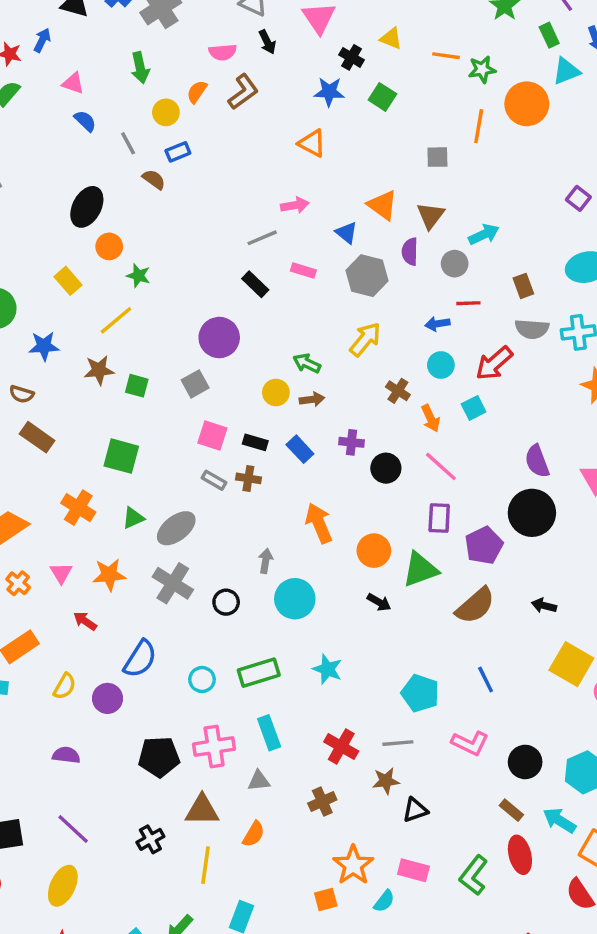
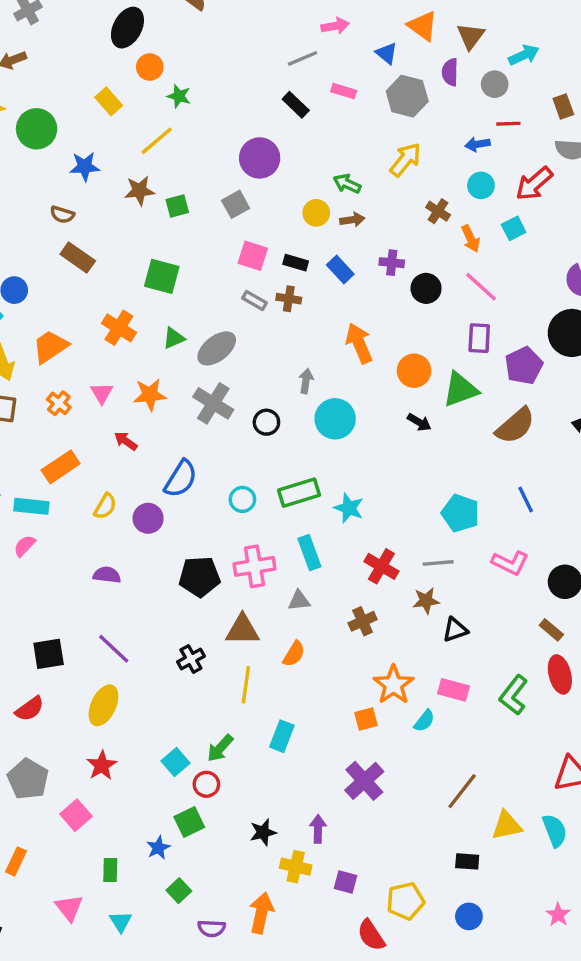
green square: (137, 386) -> (177, 206), turned -30
cyan star: (327, 669) -> (349, 508), moved

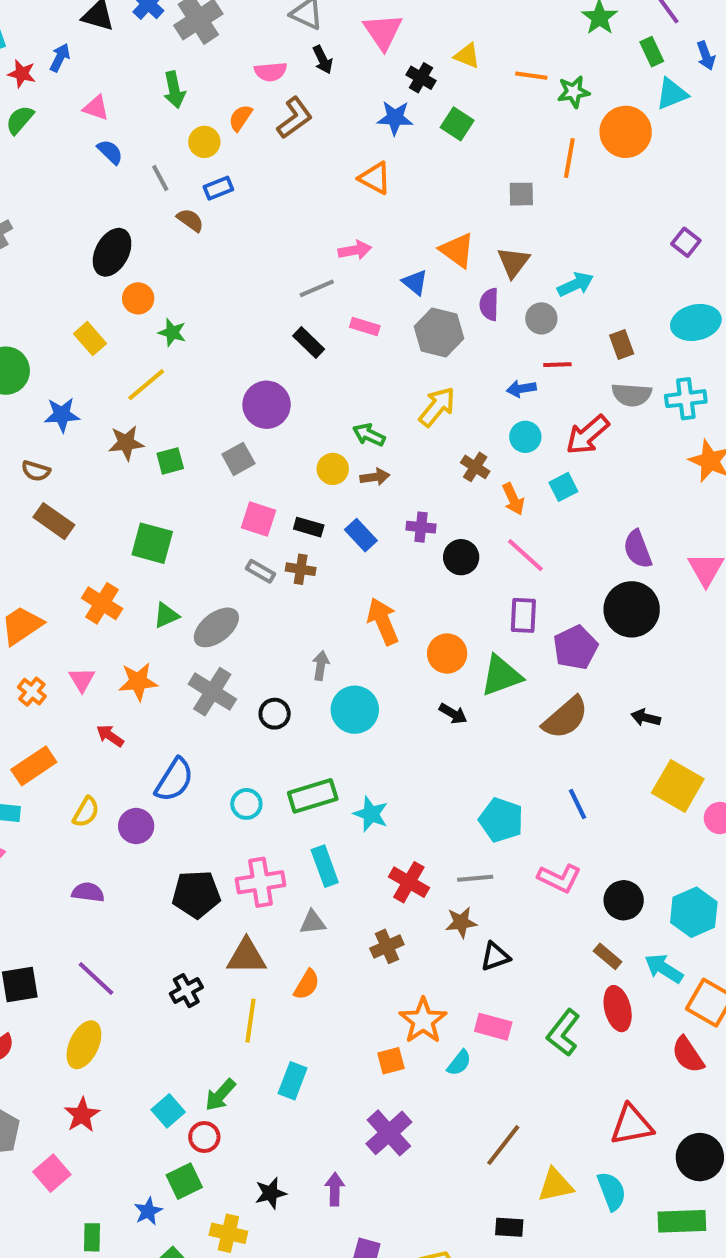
yellow cross: (296, 867) -> (228, 1233), moved

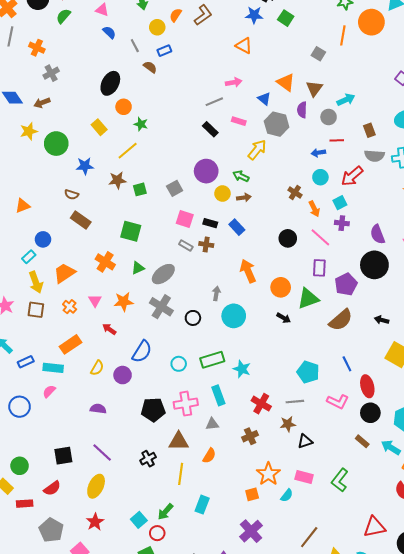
gray square: (521, 194) -> (318, 54), turned 32
purple circle: (267, 405) -> (206, 171), moved
yellow arrow: (437, 407) -> (257, 150), moved
purple cross: (421, 527) -> (342, 223), moved
red ellipse: (618, 1009) -> (367, 386), moved

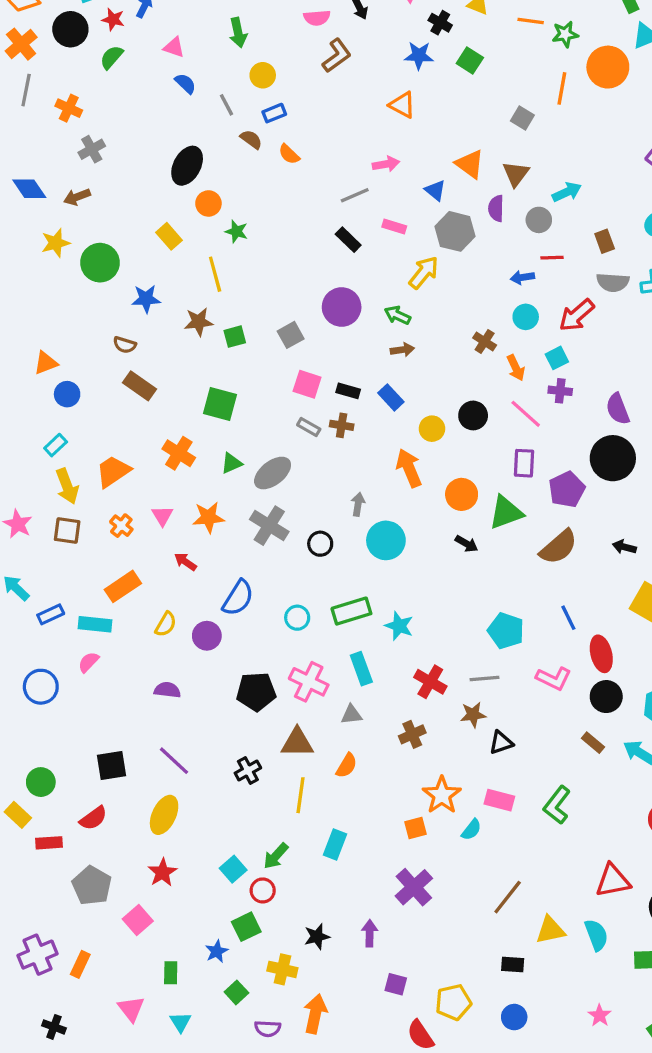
orange semicircle: (176, 15) -> (289, 154), moved, turned -80
yellow line: (128, 151) -> (215, 274), turned -65
yellow circle: (222, 194) -> (432, 429), moved
blue circle: (43, 239) -> (67, 394), moved
pink cross: (186, 404) -> (309, 682), turned 35

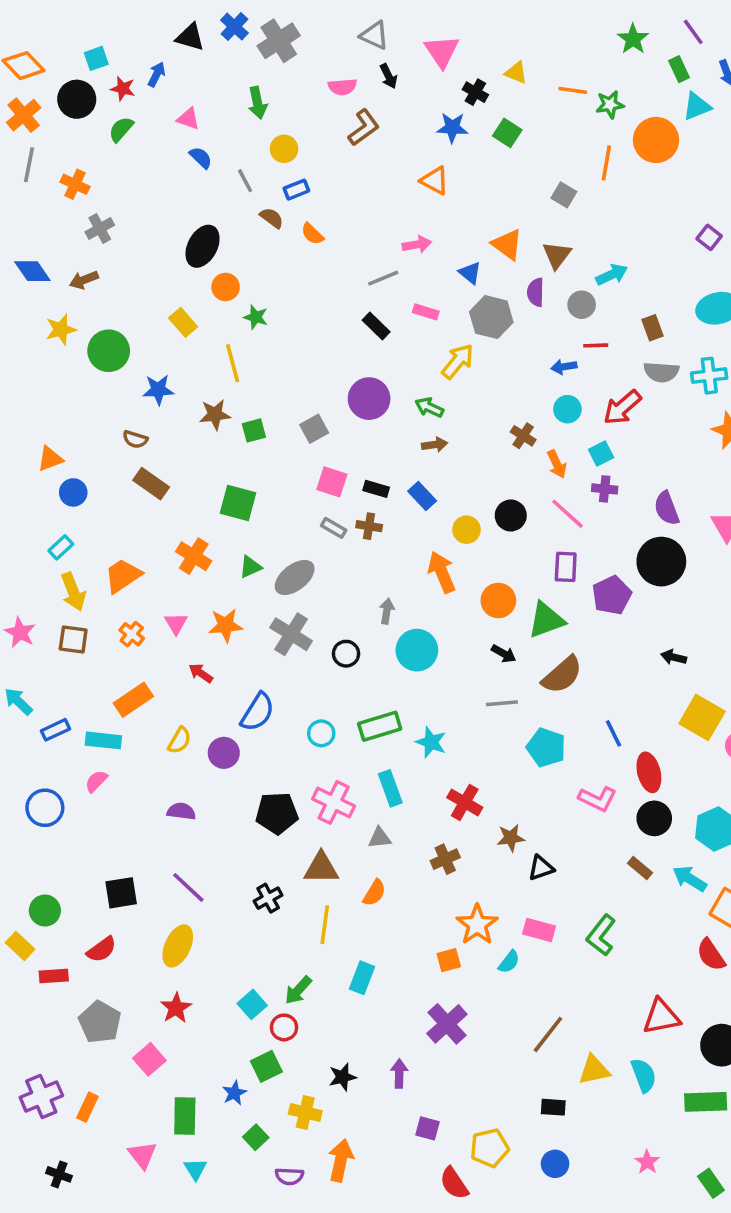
brown semicircle: (559, 547) -> (562, 675), moved
gray line: (485, 678) -> (502, 703), moved
green rectangle: (171, 973) -> (185, 1116), size x1.5

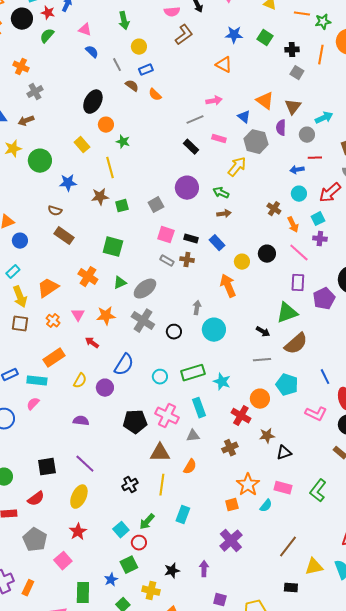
black cross: (475, 92) -> (292, 50), moved, turned -32
orange circle: (498, 601) -> (260, 399), moved
black cross: (268, 898) -> (130, 485), moved

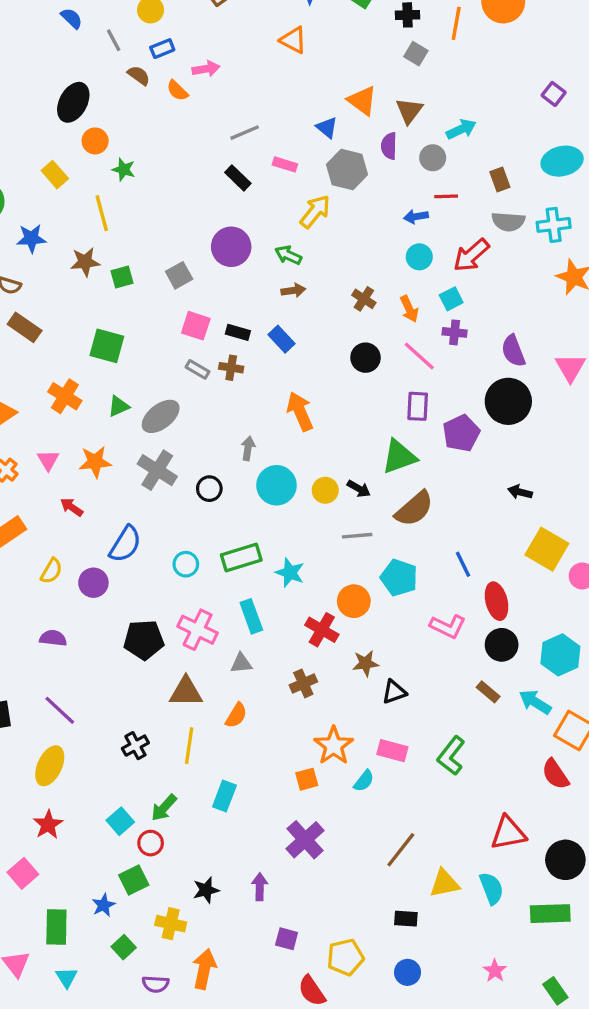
pink arrow: (214, 101) -> (206, 69), moved
brown cross: (274, 209) -> (364, 299), moved
yellow circle: (242, 262) -> (325, 490), moved

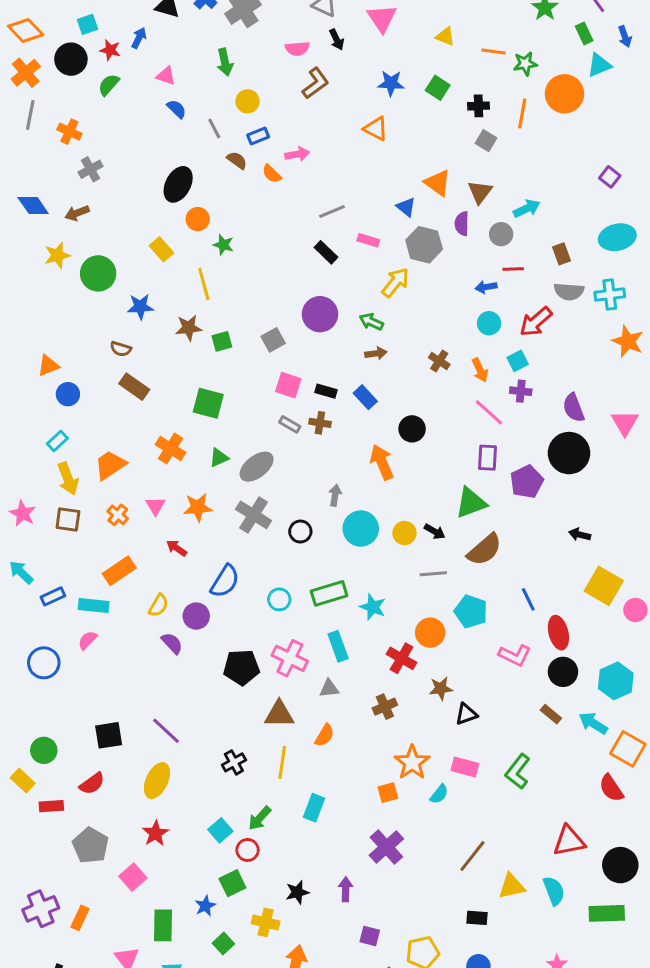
black circle: (366, 358) -> (412, 429), moved
purple semicircle: (53, 638) -> (172, 643), moved, turned 40

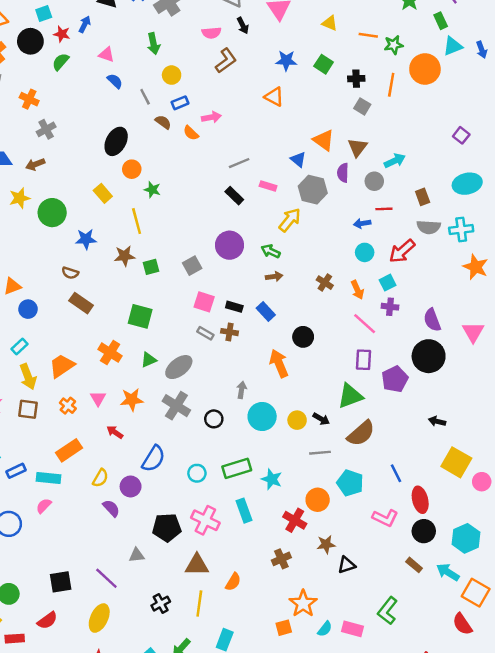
blue arrow: (625, 36) -> (482, 50), moved
gray triangle: (329, 688) -> (137, 555), moved
pink rectangle: (465, 767) -> (353, 629), moved

